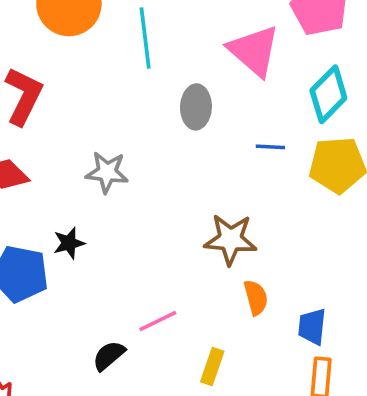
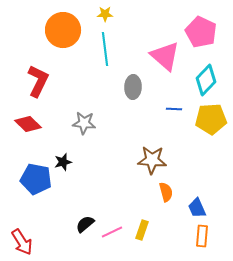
pink line: (158, 321) -> (112, 232), moved
blue trapezoid: (312, 327) -> (197, 208), turned -30

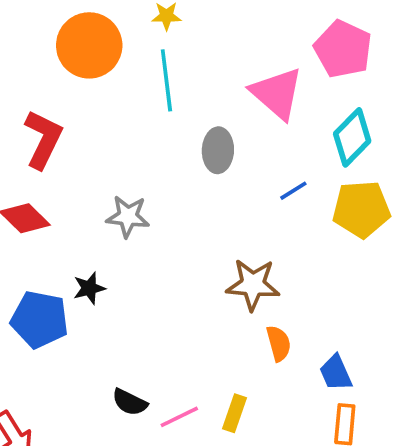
blue line: (174, 109) -> (293, 191), turned -35
black semicircle: (85, 224) -> (130, 402), turned -114

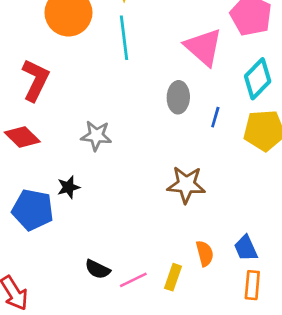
gray ellipse: (218, 150) -> (178, 97), moved
blue line: (293, 191) -> (215, 117), turned -42
orange semicircle: (279, 343) -> (205, 253), moved

